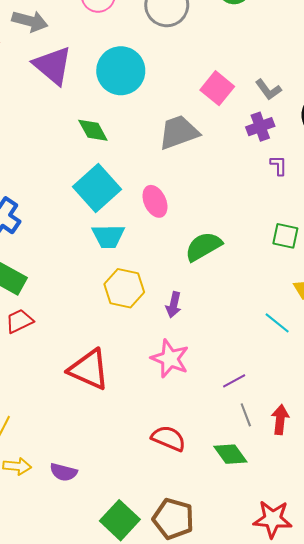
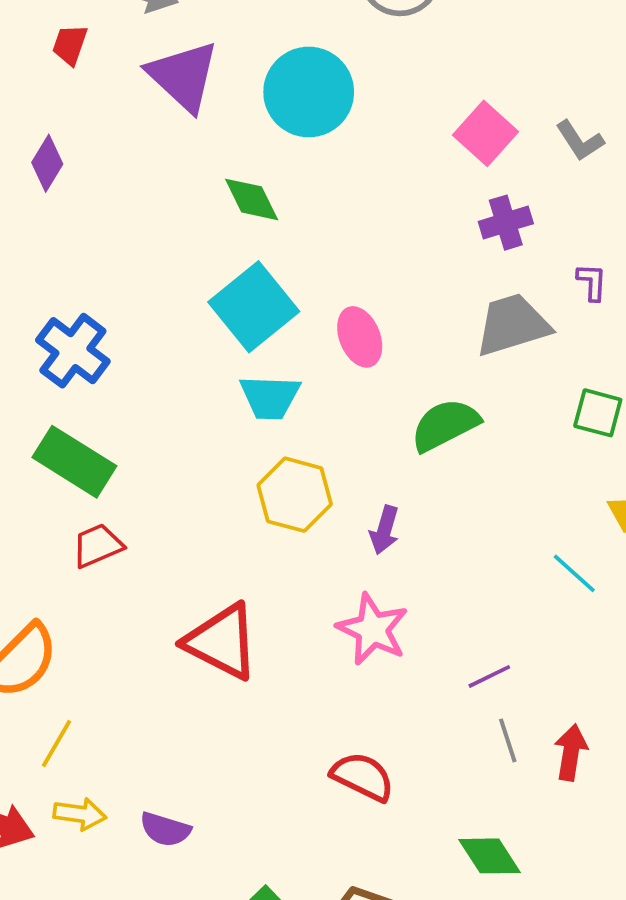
purple cross: (260, 127) -> (506, 223), moved
gray trapezoid: (179, 132) -> (512, 325), moved
green diamond: (230, 454) -> (489, 856), moved

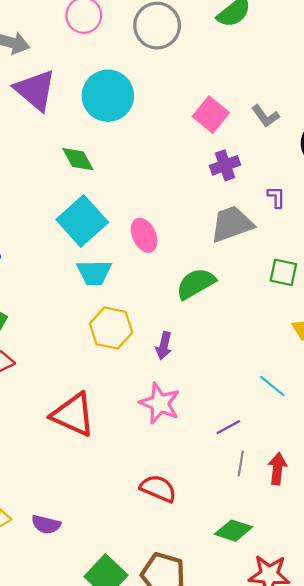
cyan line: (574, 573) -> (272, 386), moved
gray line: (508, 740) -> (241, 464), turned 30
green diamond: (489, 856) -> (233, 531), turned -36

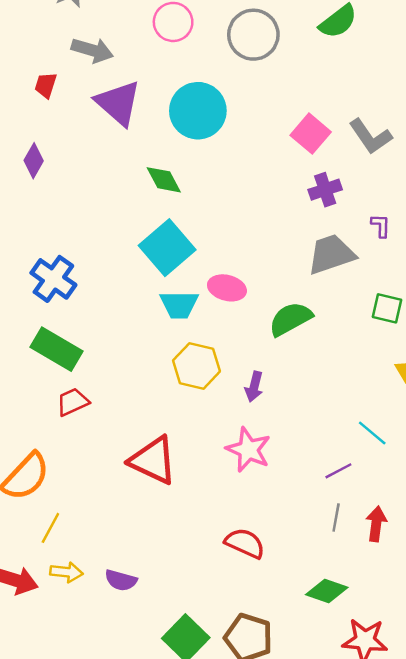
gray L-shape: (265, 116) -> (370, 136), size x1.4
pink ellipse: (144, 235) -> (227, 288), moved, turned -52
purple line: (228, 427) -> (338, 471), moved

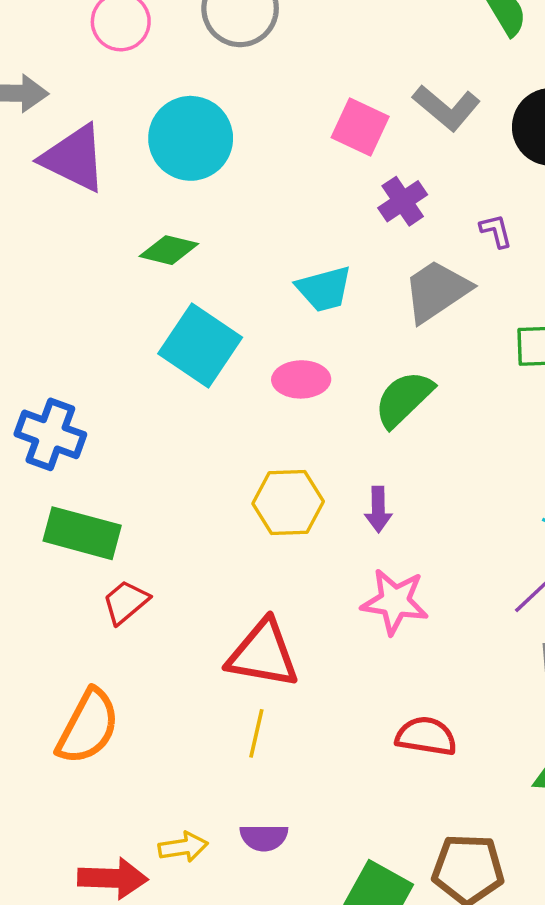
green diamond: (164, 180) -> (169, 250), turned -33
cyan trapezoid: (179, 305) -> (324, 289), moved
yellow line: (50, 528) -> (256, 733), moved

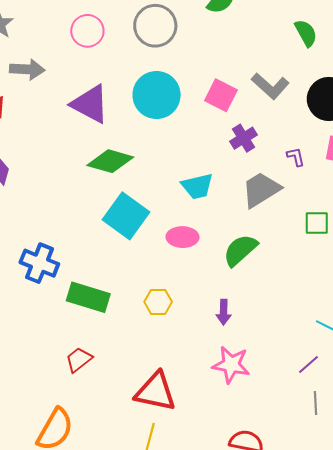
cyan circle: (191, 138) -> (157, 95), moved
purple triangle: (74, 158) -> (90, 104), moved
green diamond: (169, 250) -> (110, 161), size x1.4
yellow hexagon: (288, 502) -> (158, 302), moved, size x0.7
green rectangle: (82, 533) -> (88, 297), moved

